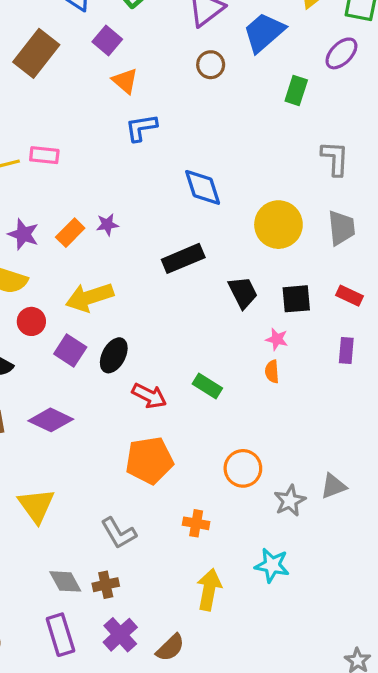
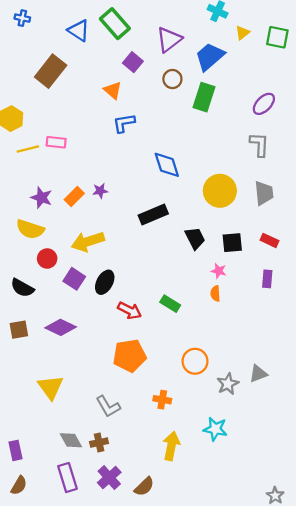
purple square: (107, 40) -> (133, 62), moved
purple ellipse: (341, 53) -> (264, 104), moved
green rectangle: (296, 91) -> (204, 97), moved, size x1.4

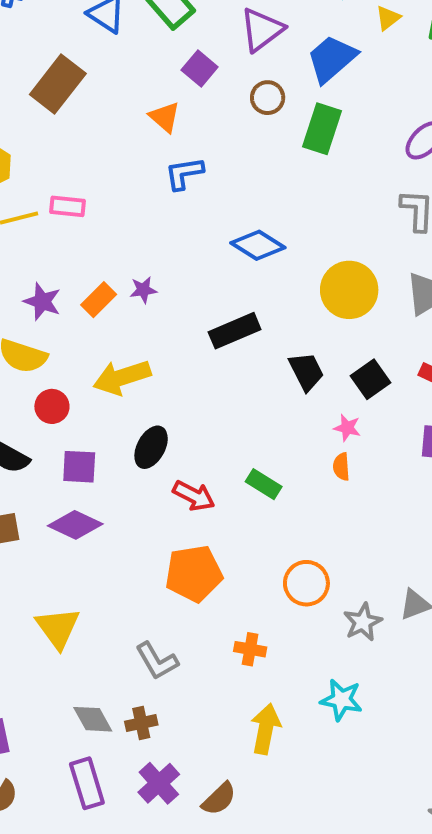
blue diamond: (167, 165) -> (258, 245), turned -40
black square: (232, 243) -> (371, 379), turned -30
purple square: (74, 279) -> (79, 467), moved, turned -30

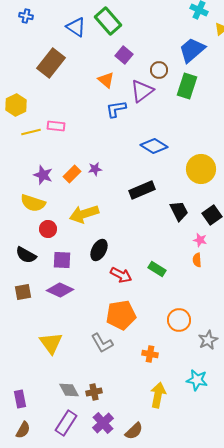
purple triangle: (262, 30) -> (142, 91), moved
gray L-shape: (157, 661) -> (102, 343), moved
purple rectangle: (87, 783) -> (66, 423), turned 50

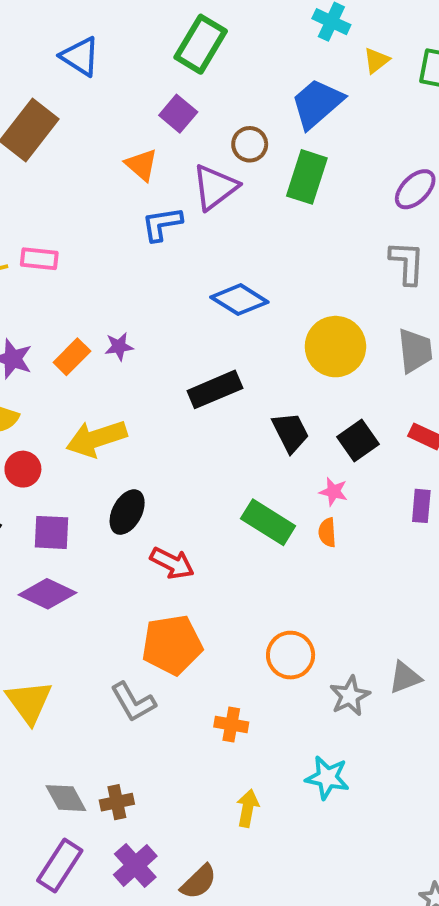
green rectangle: (108, 21) -> (201, 44), moved, turned 72
green rectangle: (157, 269) -> (268, 522), moved, size x1.4
yellow arrow: (158, 395) -> (248, 808), size x0.7

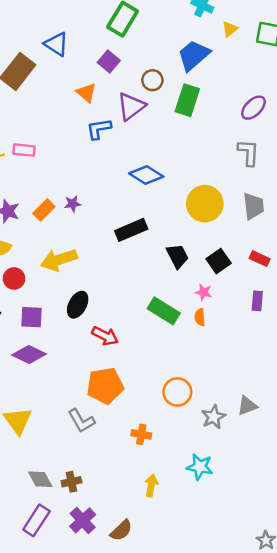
blue triangle: (80, 56) -> (56, 44), moved

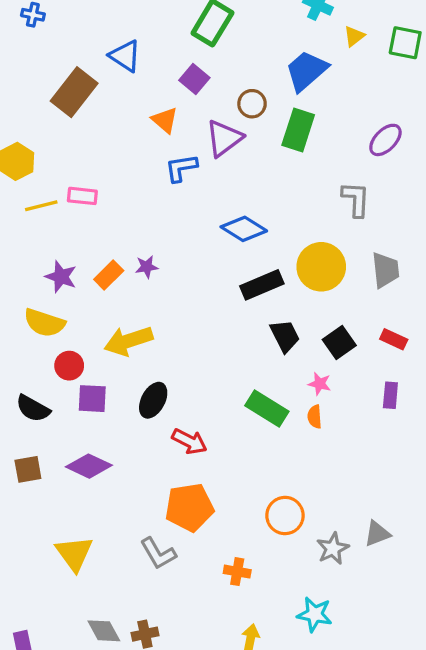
gray L-shape: (248, 153) -> (356, 199), moved
black rectangle: (131, 230) -> (262, 285), moved
purple square: (31, 317) -> (92, 399), moved

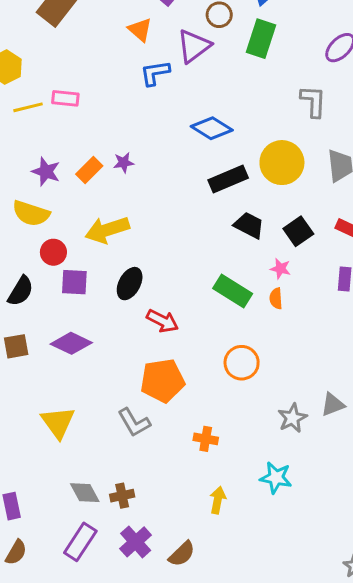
black trapezoid: (285, 336) -> (249, 225), turned -36
black semicircle: (33, 408) -> (21, 291), turned -88
orange circle: (285, 516) -> (242, 363), moved

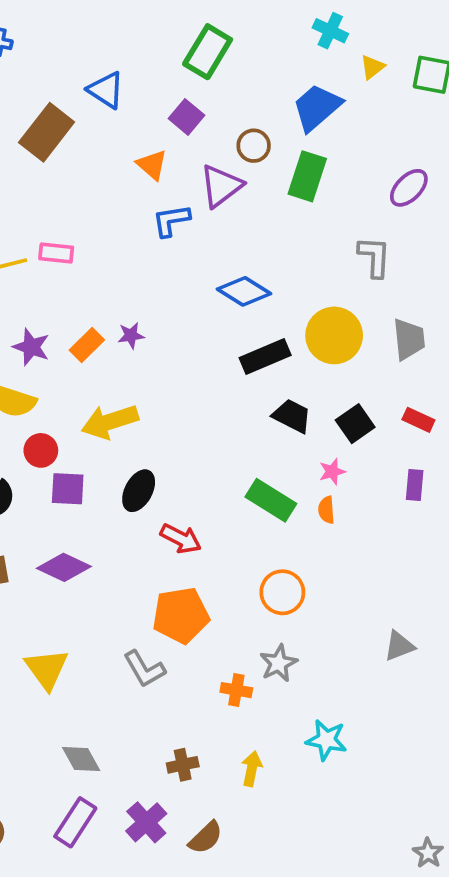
pink star: (280, 269) -> (332, 472), turned -30
gray star: (292, 418) -> (279, 663), moved
brown cross: (122, 496) -> (183, 765), moved

